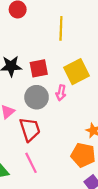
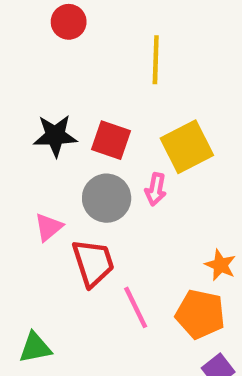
red square: (39, 68) -> (111, 140), turned 30
pink line: (31, 163) -> (136, 307), moved

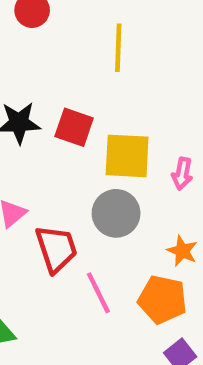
yellow square: (187, 147) -> (127, 156), moved, turned 30
pink arrow: (156, 189) -> (182, 174), moved
gray circle: (107, 198) -> (116, 213), moved

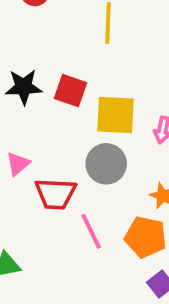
red trapezoid: (56, 249) -> (56, 194), turned 111

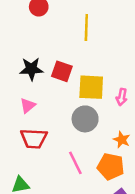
pink triangle: (18, 164) -> (28, 106), moved
red trapezoid: (56, 194) -> (34, 138), moved

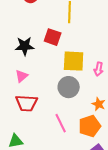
red square: (62, 71) -> (53, 37), moved
orange pentagon: (111, 166) -> (90, 126), turned -30

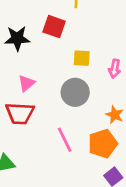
yellow square: (74, 61) -> (82, 58), size x0.6
pink triangle: (22, 76) -> (26, 83), moved

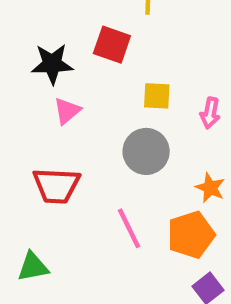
pink triangle: (26, 83) -> (67, 111), moved

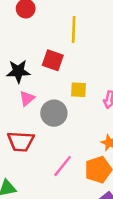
gray circle: (146, 151) -> (54, 113), moved
pink line: (129, 228) -> (63, 166), turned 65

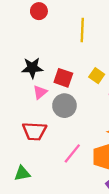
red square: (53, 60) -> (63, 78), moved
yellow square: (79, 90) -> (97, 76), moved, turned 32

